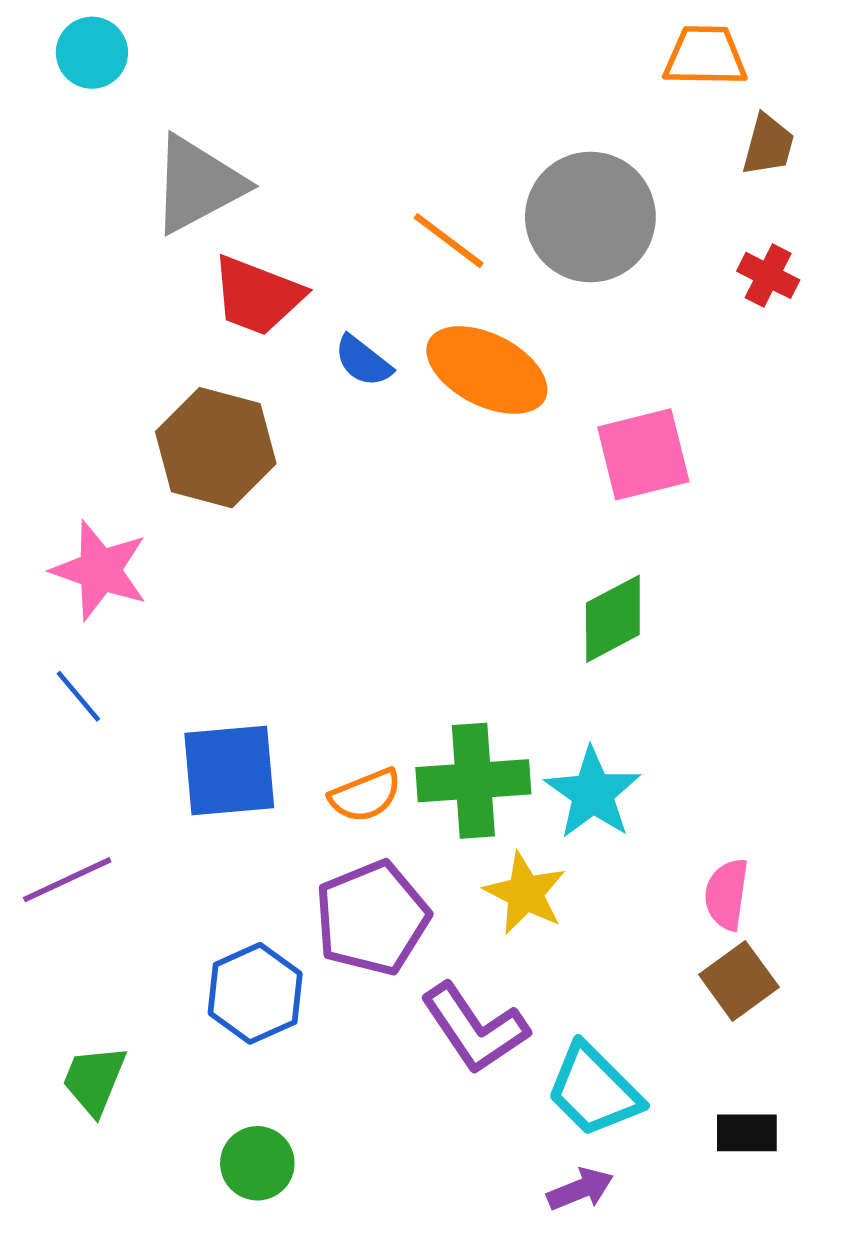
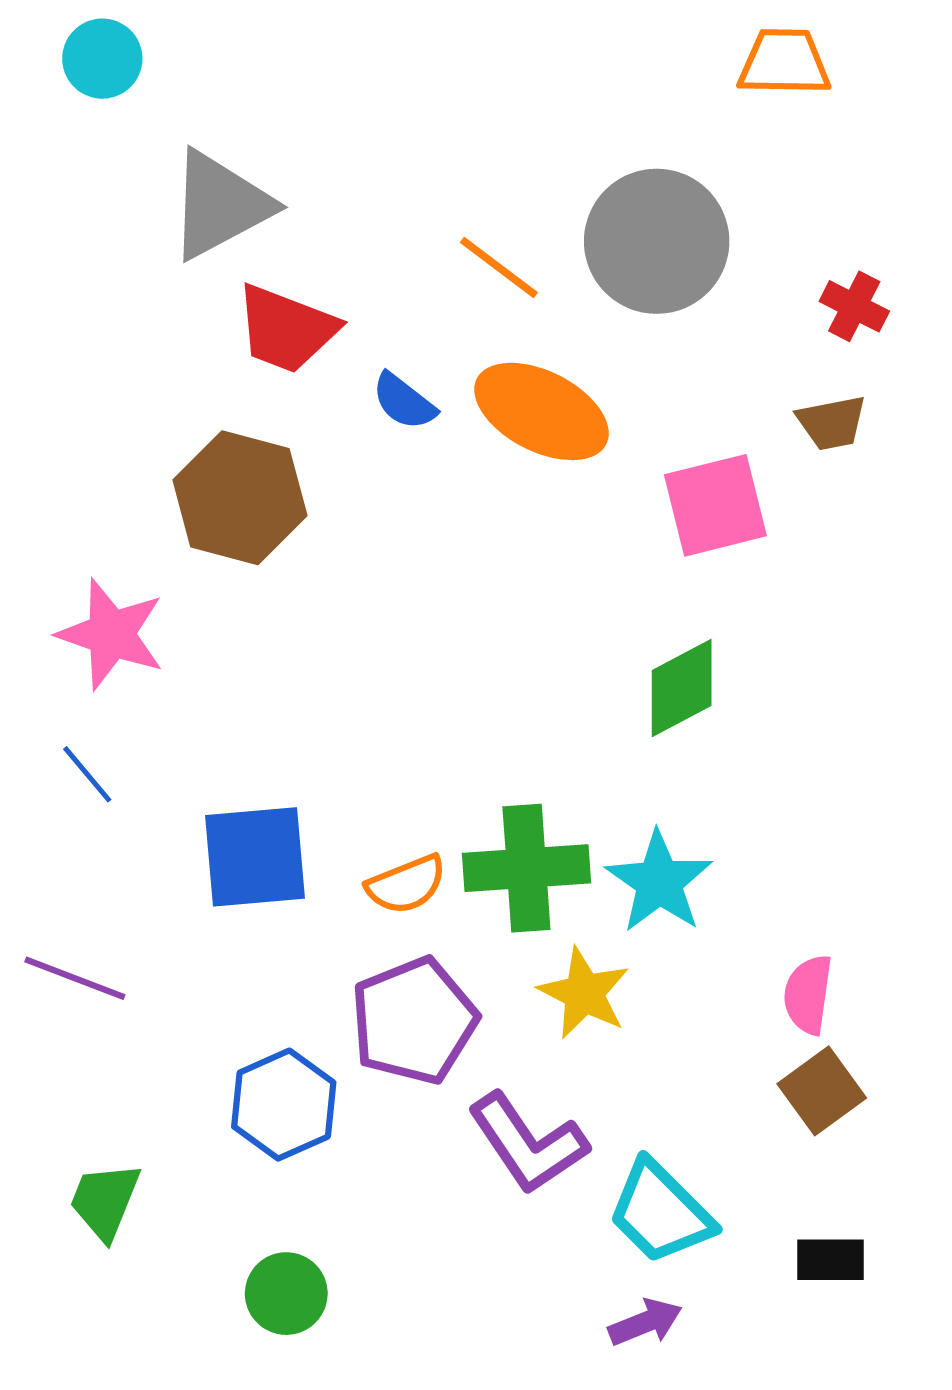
brown trapezoid: (768, 145) -> (832, 423), moved, turned 64
purple line: (67, 880) -> (75, 978), turned 46

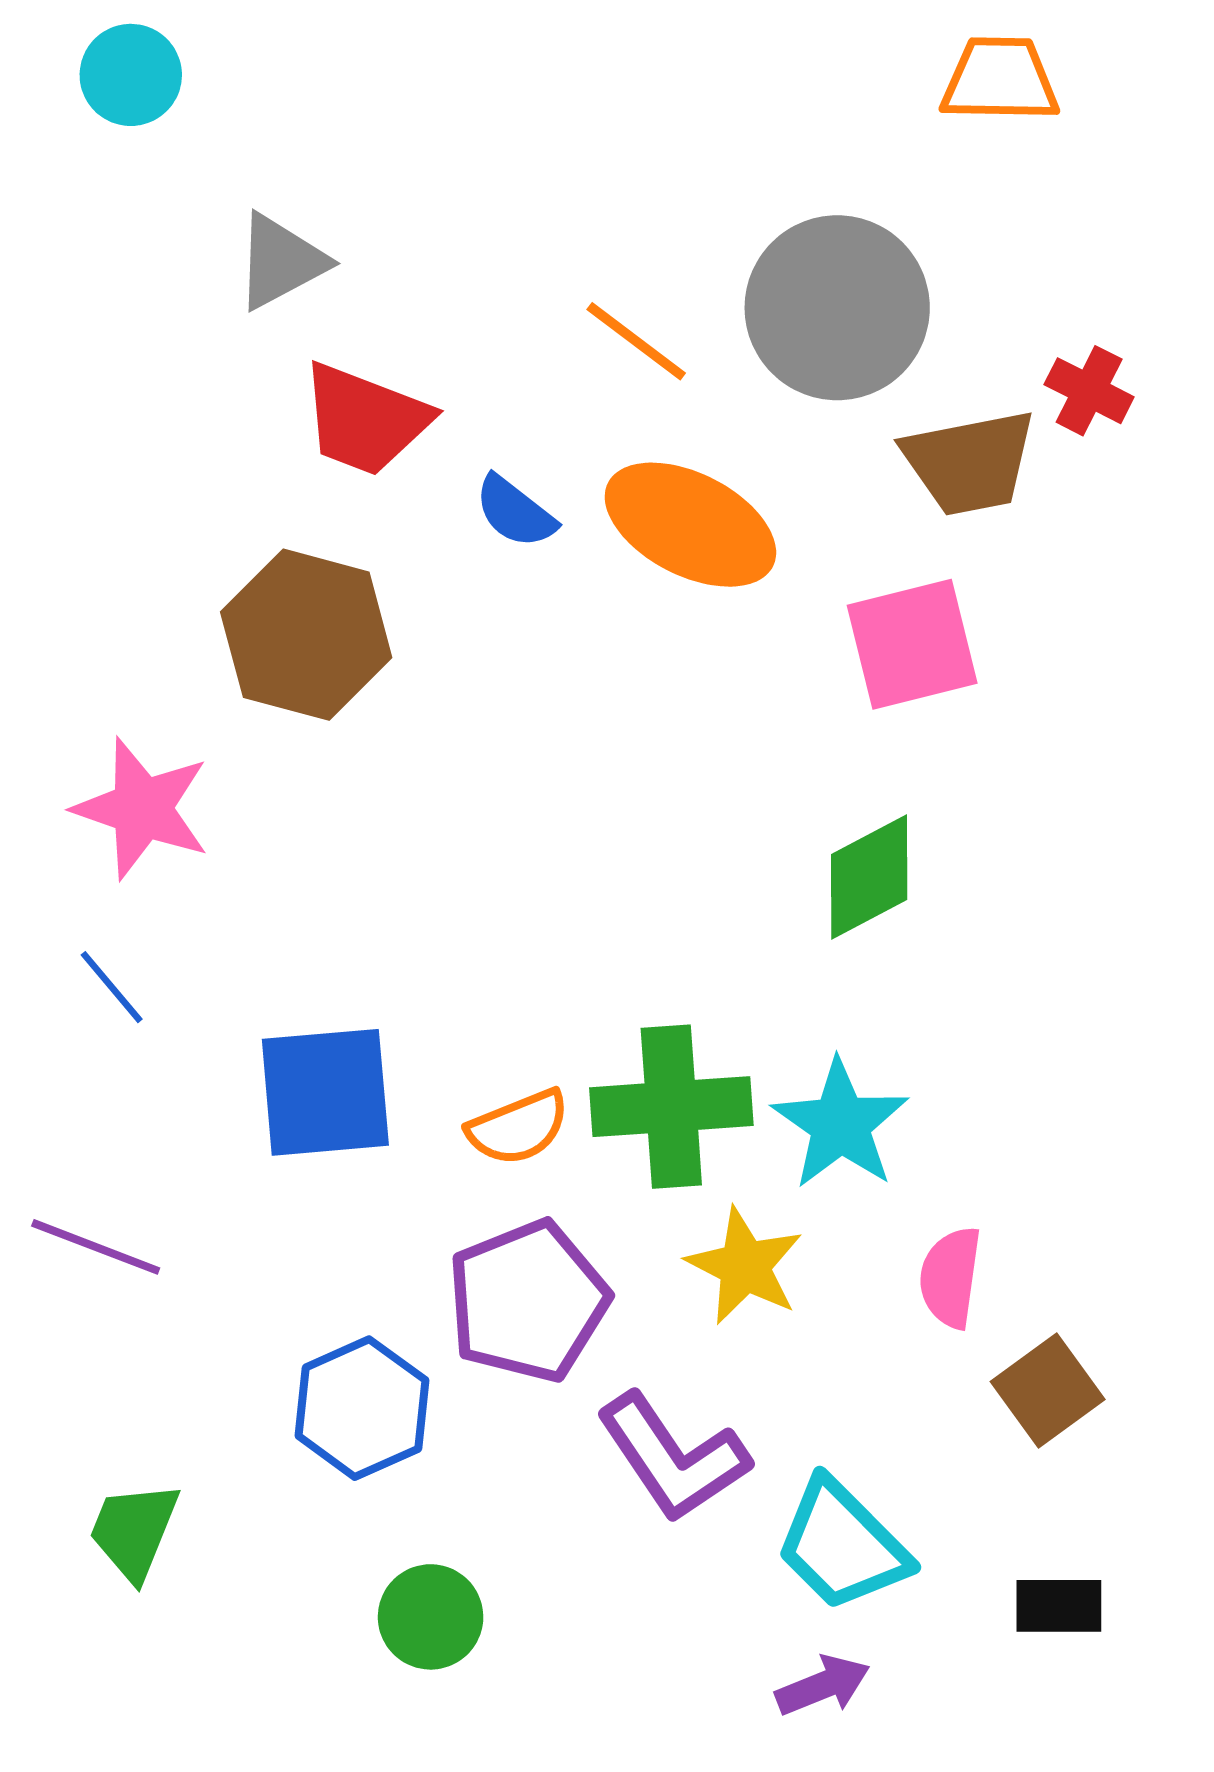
gray triangle: (220, 205) -> (281, 262), size x0.7
brown trapezoid: (832, 423) -> (970, 462), moved, size x1.5
pink semicircle: (808, 994) -> (950, 1277), moved
green circle: (286, 1294) -> (431, 1617), moved

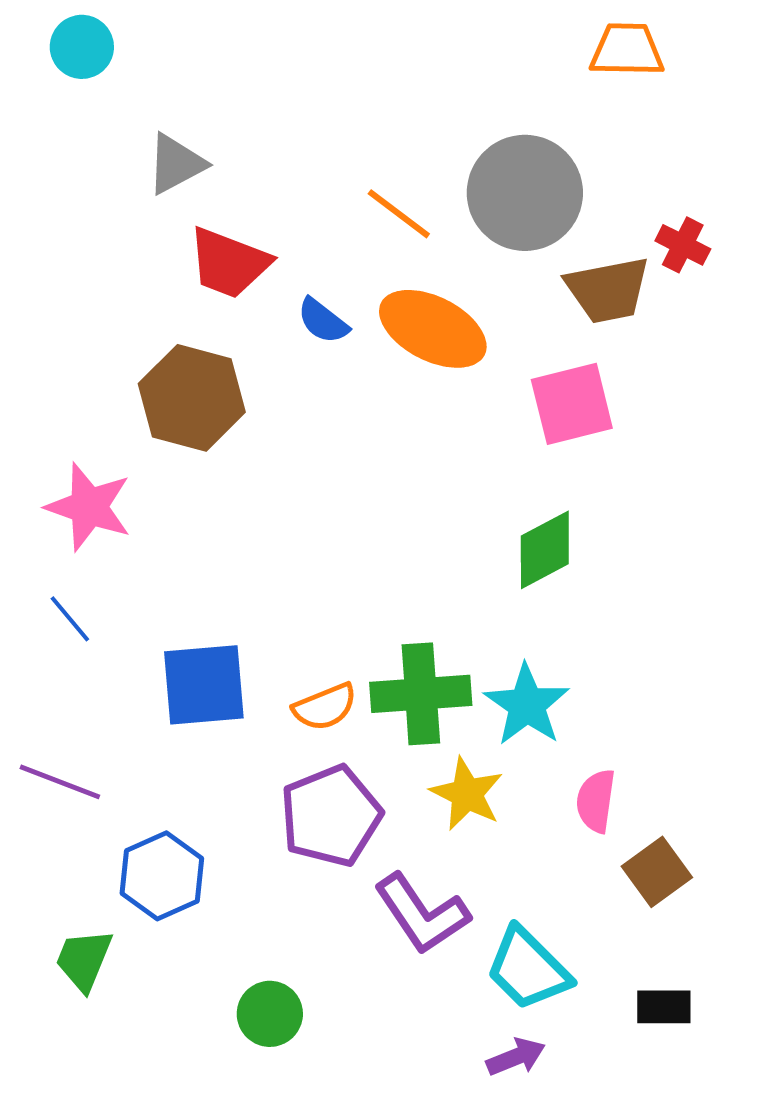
blue hexagon: (362, 1408) -> (162, 876), moved

